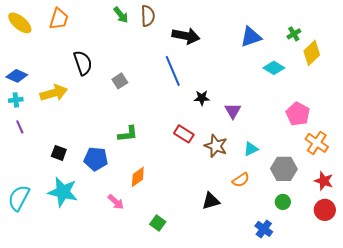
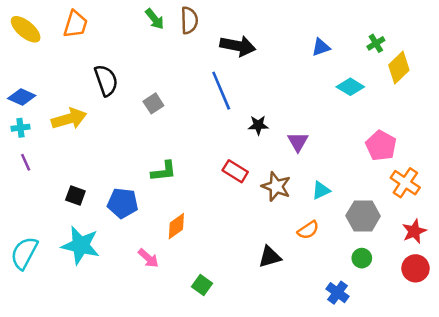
blue triangle: (251, 37) -> (321, 47), size x0.7
red star: (324, 181) -> (414, 231), turned 30

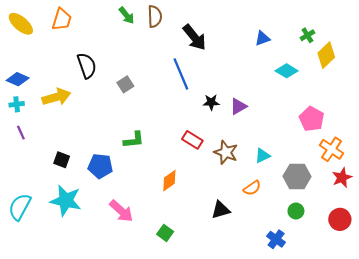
black arrow: (238, 46) -> (194, 37), turned 40
purple triangle: (298, 142) -> (238, 106), moved, turned 30
orange diamond: (176, 226) -> (169, 181), moved
red star: (414, 231) -> (342, 178), moved
pink arrow: (148, 258) -> (121, 211), size x1.4

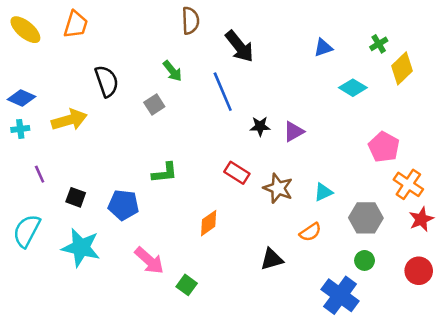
green arrow: (126, 15) -> (172, 71), moved
purple line: (21, 133) -> (40, 174), moved
cyan semicircle: (20, 207) -> (27, 231), moved
green square: (165, 233) -> (187, 285), moved
blue cross: (276, 239) -> (340, 295), size x1.6

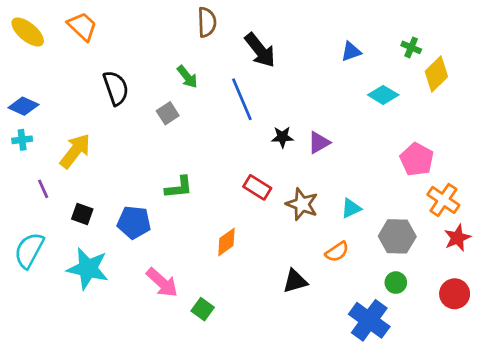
orange trapezoid: (76, 24) -> (82, 26), turned -64
green cross: (379, 44) -> (411, 47), turned -36
yellow arrow: (69, 120) -> (75, 151), moved, turned -36

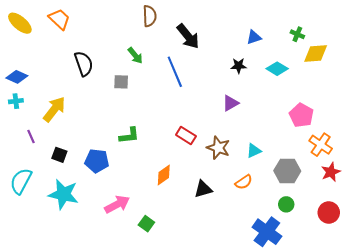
yellow diamond: (436, 74) -> (316, 54), turned 40
gray square: (168, 113) -> (121, 82), turned 35
black star: (282, 137) -> (239, 66), moved
black triangle: (295, 281) -> (203, 189), moved
pink arrow: (162, 283) -> (117, 204), turned -70

